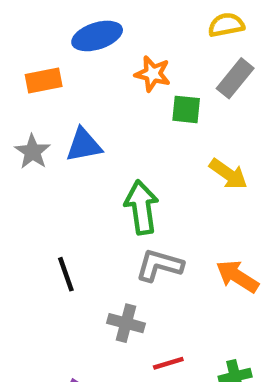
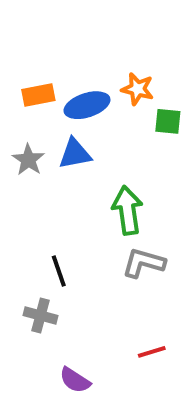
blue ellipse: (97, 36) -> (87, 105), moved
gray cross: (126, 323) -> (40, 315), moved

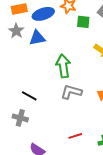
gray star: (28, 160) -> (16, 31), moved
black line: (59, 271) -> (29, 96), turned -42

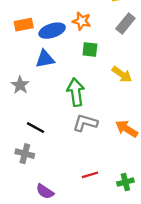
green square: (83, 22) -> (90, 50), moved
gray star: (16, 31) -> (20, 85), moved

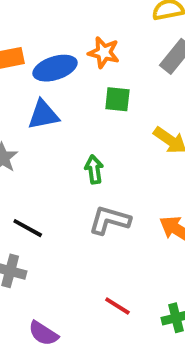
green arrow: (76, 92) -> (94, 170), size x0.6
red line: (90, 175) -> (117, 306), turned 49

